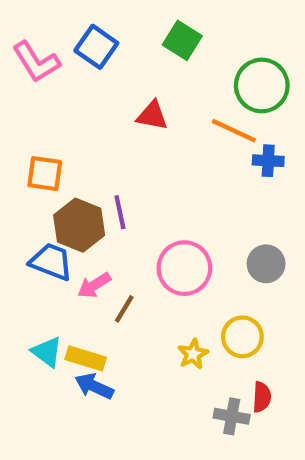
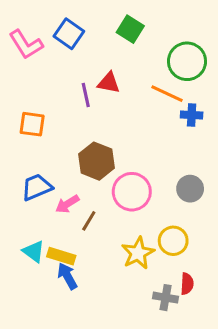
purple line: (120, 212) -> (86, 95), moved
brown hexagon: (79, 225) -> (96, 161), moved
blue trapezoid: (51, 262) -> (37, 187), turned -44
yellow star: (193, 354) -> (138, 253), size x1.5
blue arrow: (94, 386) -> (67, 276), turned 36

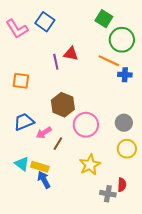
green square: (130, 29) -> (104, 19), moved
yellow circle: (173, 241) -> (127, 149), moved

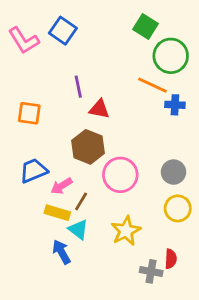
red triangle: (71, 54) -> (99, 109), moved
cyan triangle: (22, 164) -> (78, 229), moved
yellow rectangle: (40, 167) -> (57, 213), moved

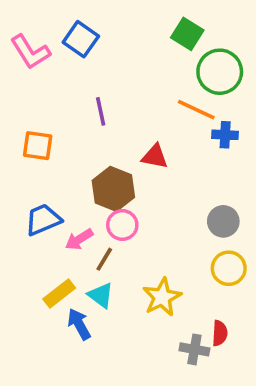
red triangle: (99, 109) -> (155, 156), moved
pink circle: (120, 175) -> (122, 225), moved, size x0.7
yellow rectangle: (57, 213) -> (59, 293), moved, turned -55

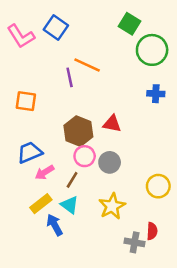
orange line: (196, 110) -> (87, 65), moved
red triangle: (155, 156) -> (112, 124), moved
gray circle: (223, 221) -> (110, 162), moved
pink arrow: (79, 239) -> (45, 172), moved

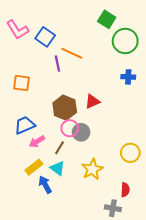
blue square: (56, 27) -> (45, 37), moved
red triangle: (112, 124) -> (92, 102), turned -35
gray circle: (110, 162) -> (81, 132), moved
gray cross: (135, 242) -> (113, 208), moved

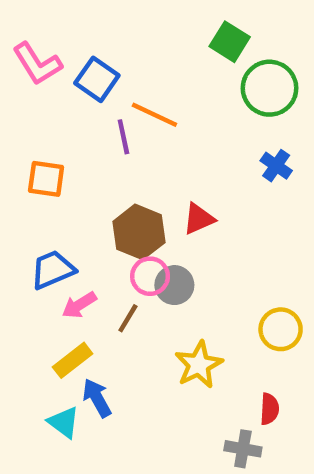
blue cross: (128, 77) -> (276, 166), turned 32
cyan triangle: (57, 168) -> (64, 422), moved

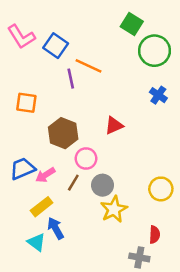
brown hexagon: (139, 232) -> (63, 133), moved
blue trapezoid: (53, 270) -> (23, 169), moved
gray circle: (174, 285) -> (102, 185), moved

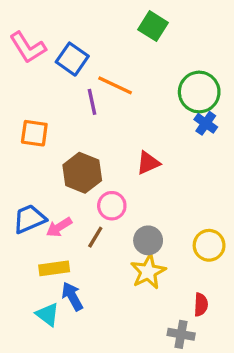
green square: (132, 24) -> (153, 26), moved
green circle: (155, 51) -> (199, 92), moved
gray circle: (102, 185) -> (148, 240), moved
yellow rectangle: (42, 207) -> (54, 268), turned 30

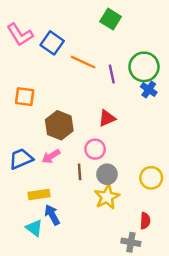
purple line: (92, 102) -> (112, 74), moved
pink circle: (112, 206) -> (95, 149), moved
pink arrow: (59, 227) -> (51, 156), moved
brown line: (95, 237) -> (80, 172), moved, turned -35

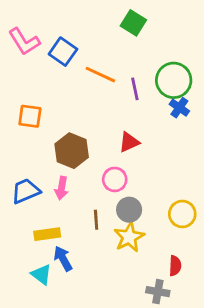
pink arrow: (51, 156) -> (62, 188), turned -48
brown line: (80, 172) -> (96, 220), moved

